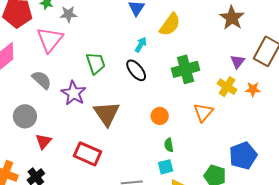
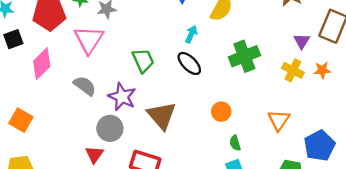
orange triangle: (203, 112) -> (279, 120), moved
gray circle: (25, 116) -> (110, 128), moved

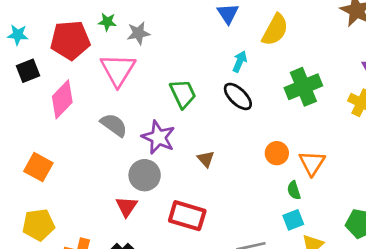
brown triangle: (162, 116) -> (206, 159), size x0.5
orange triangle: (279, 120) -> (312, 163), moved

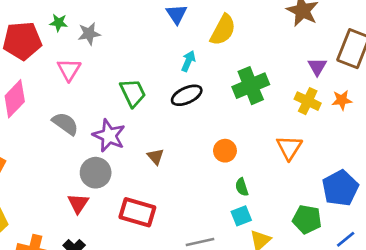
pink triangle: (118, 70) -> (69, 70), size x0.7
black ellipse: (238, 96) -> (187, 95), turned -68
orange triangle: (312, 163) -> (289, 148), moved

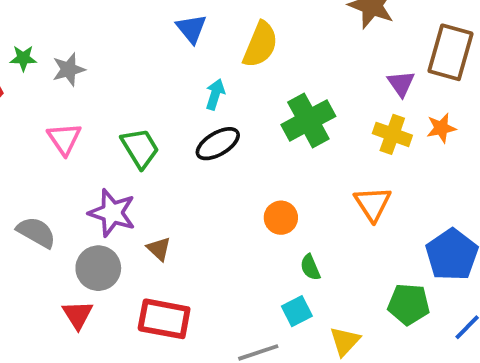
pink triangle: (69, 70) -> (64, 139), moved
gray semicircle: (65, 124) -> (36, 232), moved
brown triangle: (156, 157) -> (159, 249), moved
cyan square: (241, 216) -> (297, 311), moved

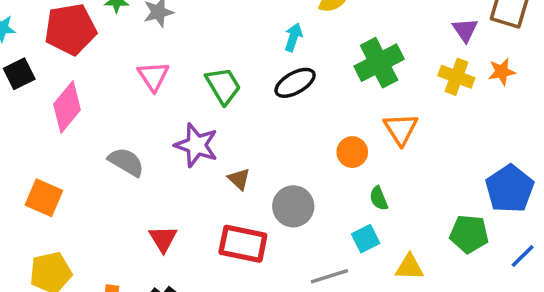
orange triangle: (373, 204) -> (401, 129), moved
gray circle: (98, 268) -> (293, 206), moved
yellow triangle: (345, 341) -> (409, 267), turned 48

